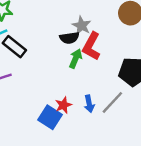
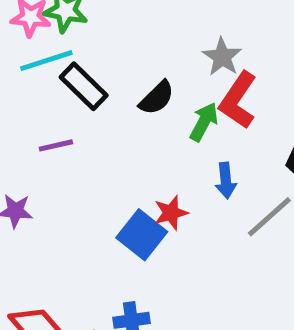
black semicircle: (69, 38) -> (157, 98), moved, turned -42
blue arrow: (89, 104) -> (226, 181), moved

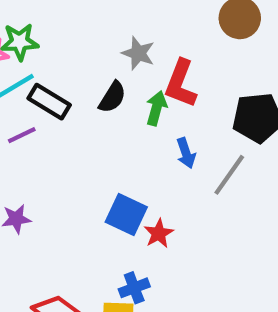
gray star: (222, 57) -> (138, 53), moved
purple line: (56, 145) -> (22, 135), moved
red star: (171, 213) -> (159, 233), moved

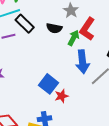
black semicircle: (112, 97) -> (54, 28), turned 56
blue arrow: (186, 153) -> (83, 62), size x1.6

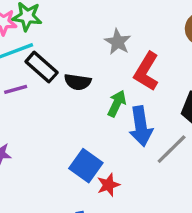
black semicircle: (54, 28) -> (78, 82), moved
green arrow: (74, 38) -> (117, 104), moved

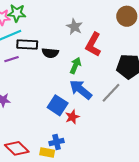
black rectangle: (42, 67) -> (27, 45), turned -36
blue arrow: (141, 126) -> (81, 90), moved, turned 140

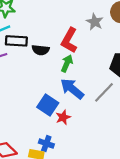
gray star: (74, 27) -> (95, 22), moved
red L-shape: (93, 45) -> (69, 40), moved
blue cross: (57, 142) -> (46, 144), turned 32

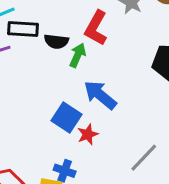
green arrow: (67, 63) -> (78, 55), moved
gray line: (104, 92) -> (144, 158), moved

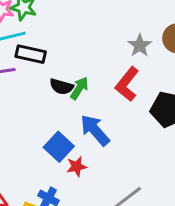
red L-shape: (96, 28) -> (127, 84), moved
black semicircle: (56, 41) -> (61, 87), moved

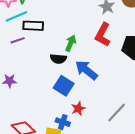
black semicircle: (61, 87) -> (58, 59), moved
red star: (77, 166) -> (78, 109), moved

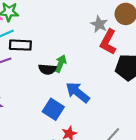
red L-shape: (103, 35) -> (108, 42), moved
black semicircle: (58, 59) -> (47, 69), moved

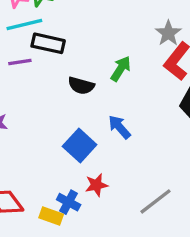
green arrow: (61, 64) -> (121, 69), moved
blue arrow: (78, 92) -> (119, 127), size x0.7

